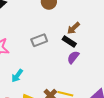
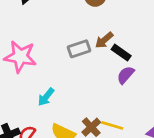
brown arrow: (73, 28) -> (104, 40), moved

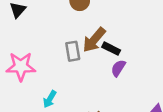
brown arrow: (104, 40) -> (94, 40), size x1.5
gray rectangle: (79, 49) -> (73, 51), turned -72

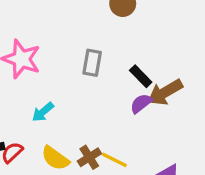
brown arrow: (94, 40) -> (165, 92), moved

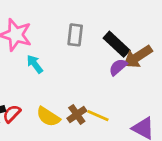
black rectangle: (141, 76) -> (117, 44), size x1.4
cyan arrow: (43, 112) -> (35, 64), moved, turned 96

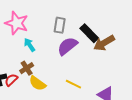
purple semicircle: (118, 67) -> (67, 46), moved, size x1.5
brown cross: (77, 115) -> (27, 68), moved

